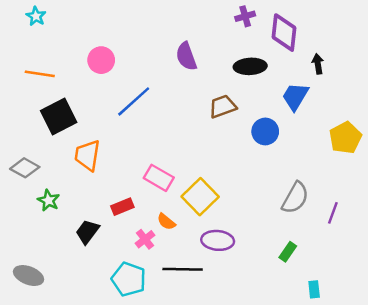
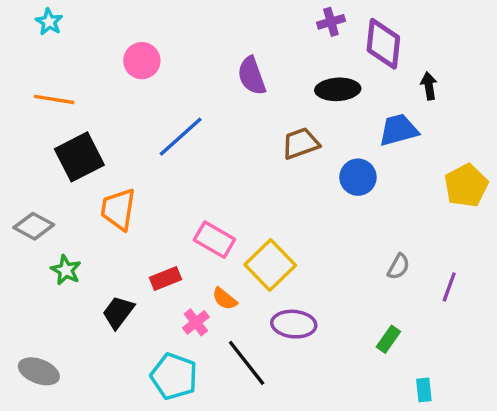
pink circle: (101, 60) -> (142, 61), moved
blue trapezoid: (295, 96) -> (399, 130), turned 44
gray semicircle: (295, 198) -> (399, 267), size x0.6
black line: (183, 269) -> (247, 363), turned 51

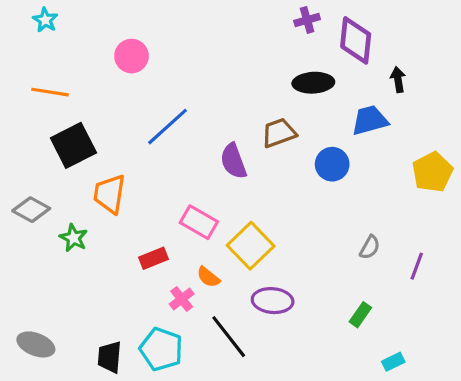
purple semicircle: (252, 76) -> (233, 161), moved
green star: (66, 270) -> (73, 238), moved
black trapezoid: (118, 312) -> (110, 357), moved, turned -32
cyan rectangle: (424, 390) -> (393, 362), turned 70

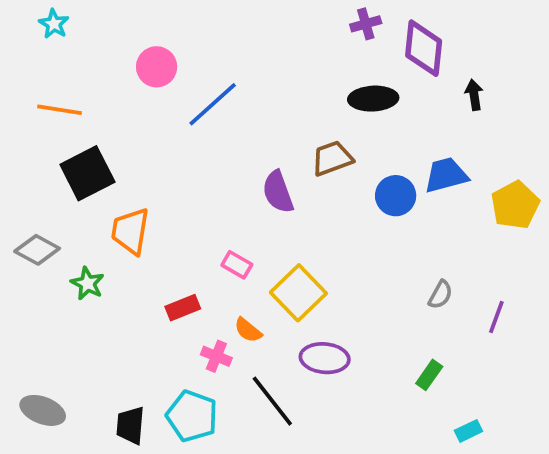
blue trapezoid: (370, 120) -> (446, 175), moved
blue line: (168, 127) -> (213, 104), moved
pink rectangle: (199, 222) -> (237, 265), size x0.7
pink cross: (182, 299) -> (216, 356), turned -30

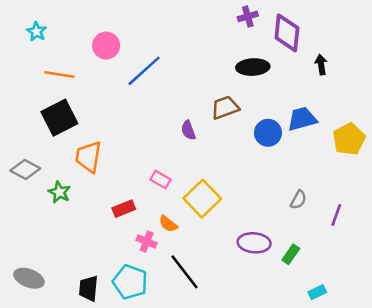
cyan star: (54, 24) -> (37, 32), moved
orange line: (59, 110) -> (59, 75), moved
purple semicircle: (278, 192) -> (188, 130), size x0.7
purple ellipse: (325, 358) -> (254, 243), moved

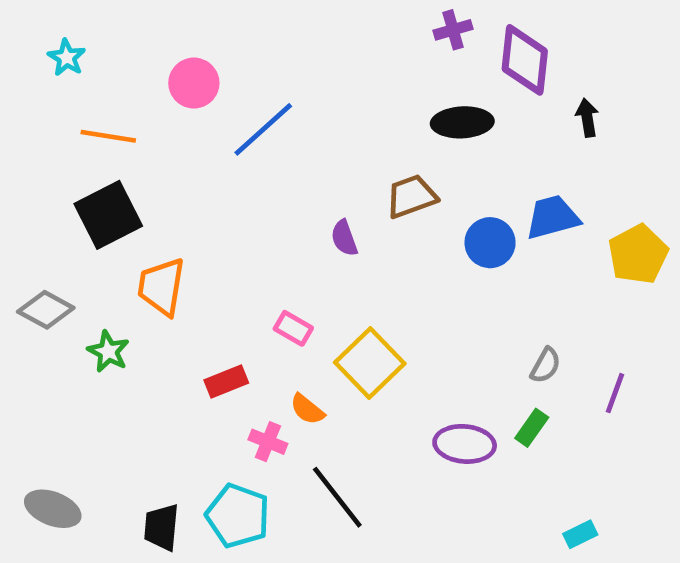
green rectangle: (291, 254) -> (532, 428), moved

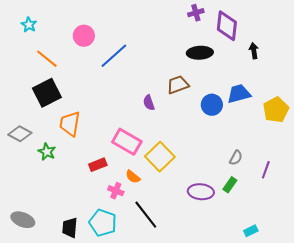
orange line: (108, 136) -> (47, 59), turned 30
pink rectangle: (293, 328) -> (127, 142), size x1.8

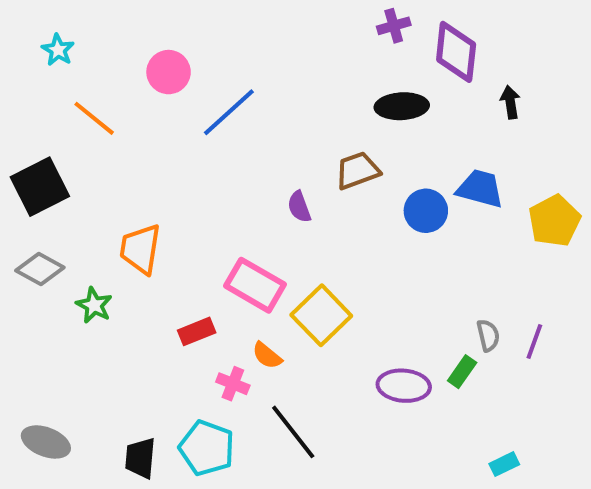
black square: (47, 93) -> (40, 187), moved
blue trapezoid: (239, 94) -> (480, 189), turned 30
gray semicircle: (236, 158) -> (488, 335), moved, turned -42

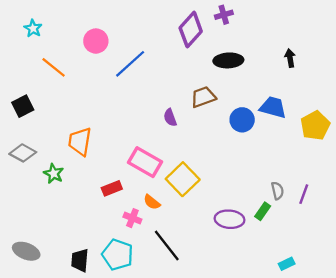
purple diamond: (456, 52) -> (191, 30), moved, turned 36
black square: (40, 187) -> (23, 106), size x0.7

